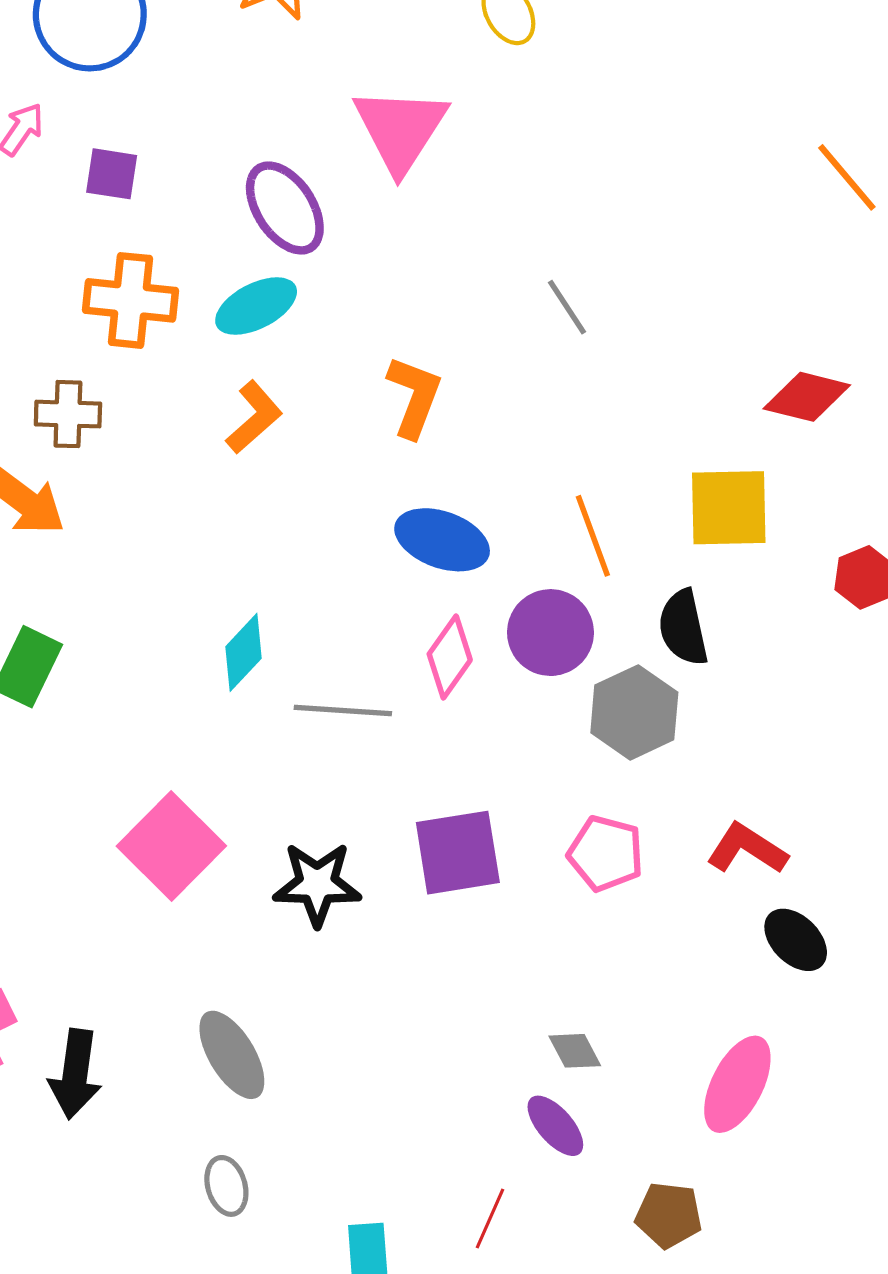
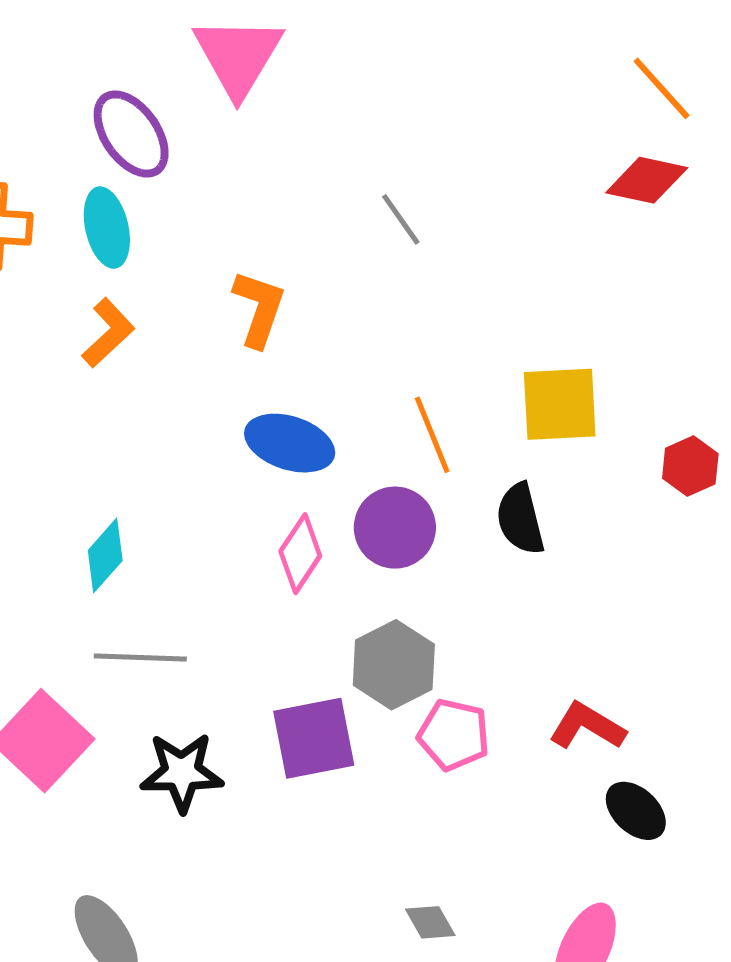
cyan ellipse: (256, 306) -> (107, 228), turned -74
red diamond: (807, 397) -> (647, 180), moved
gray line: (343, 710) -> (140, 657), moved
gray hexagon: (634, 712) -> (394, 665), moved

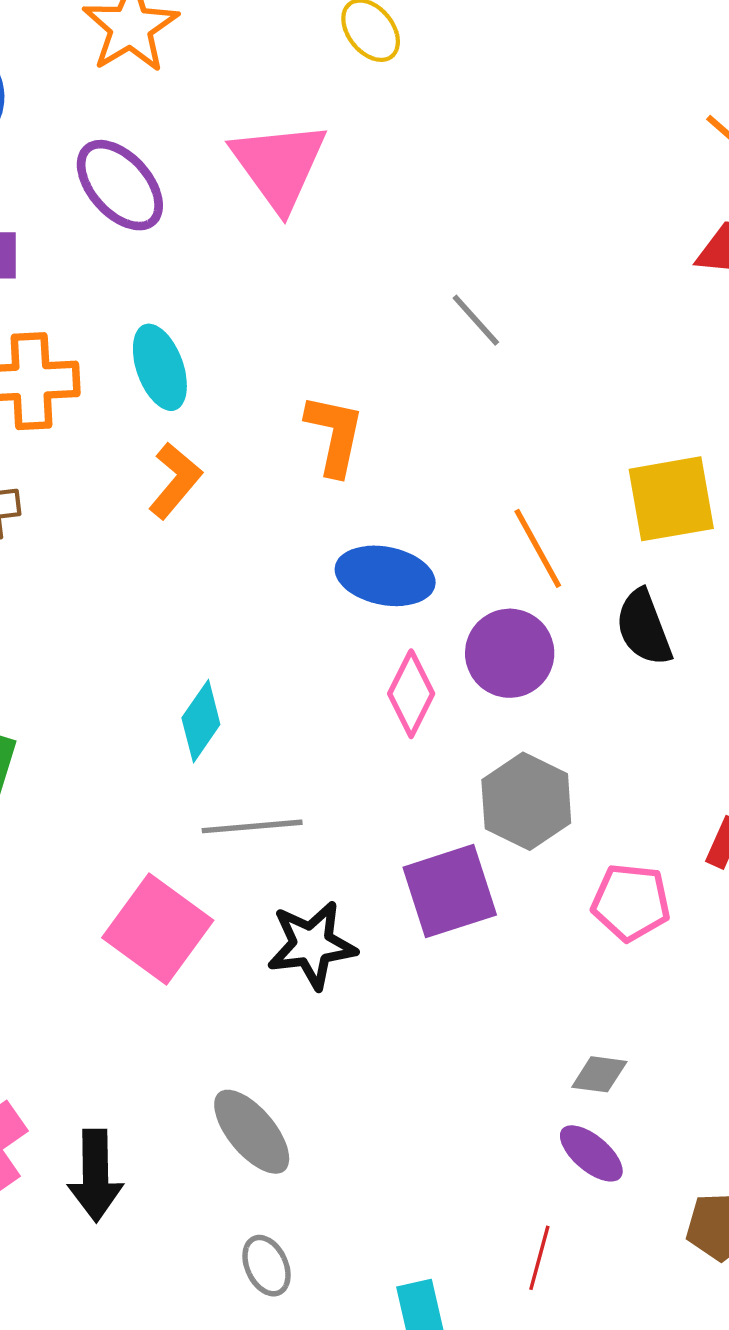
purple ellipse: (131, 134) -> (120, 185), moved
pink pentagon: (454, 735) -> (631, 902), moved
gray diamond: (430, 922) -> (599, 1074), turned -46

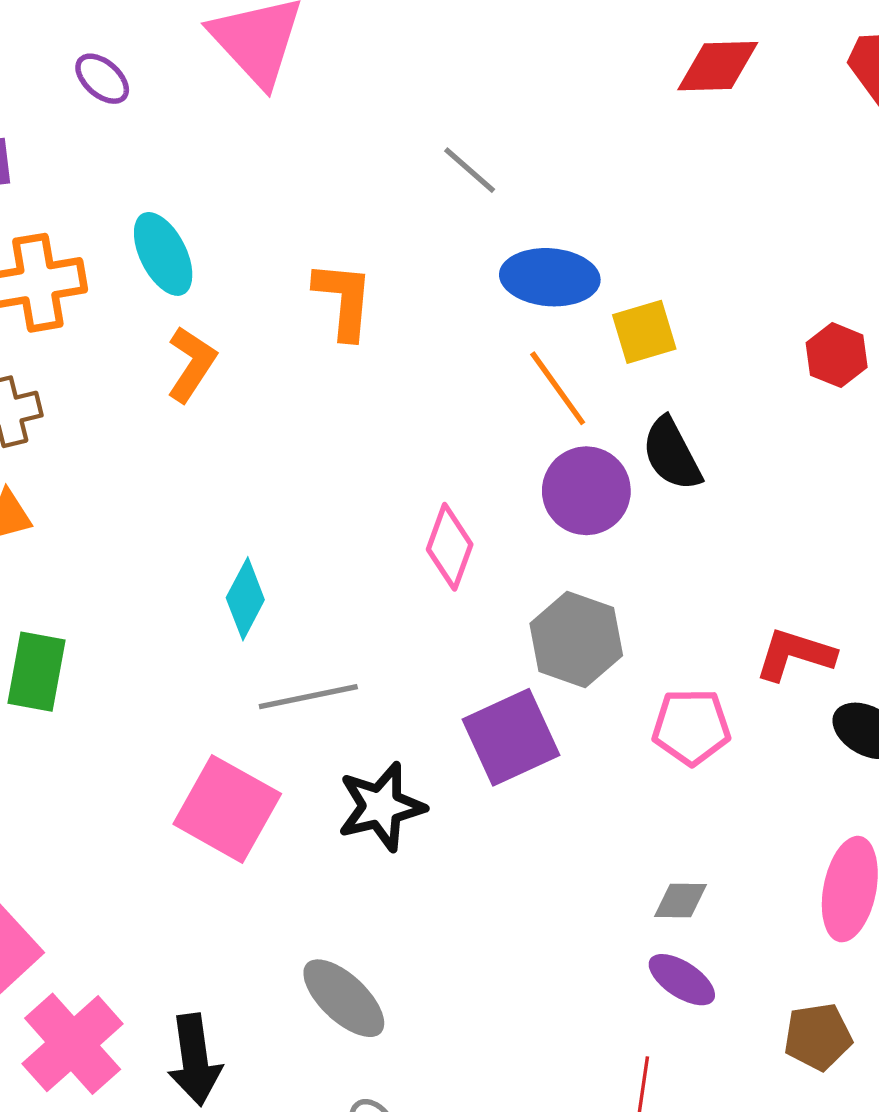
purple ellipse: (120, 185) -> (102, 79), size x0.6
yellow square: (671, 499) -> (644, 332), moved, size x0.7
blue ellipse: (385, 576) -> (550, 277), moved
purple circle: (510, 653) -> (586, 491), moved

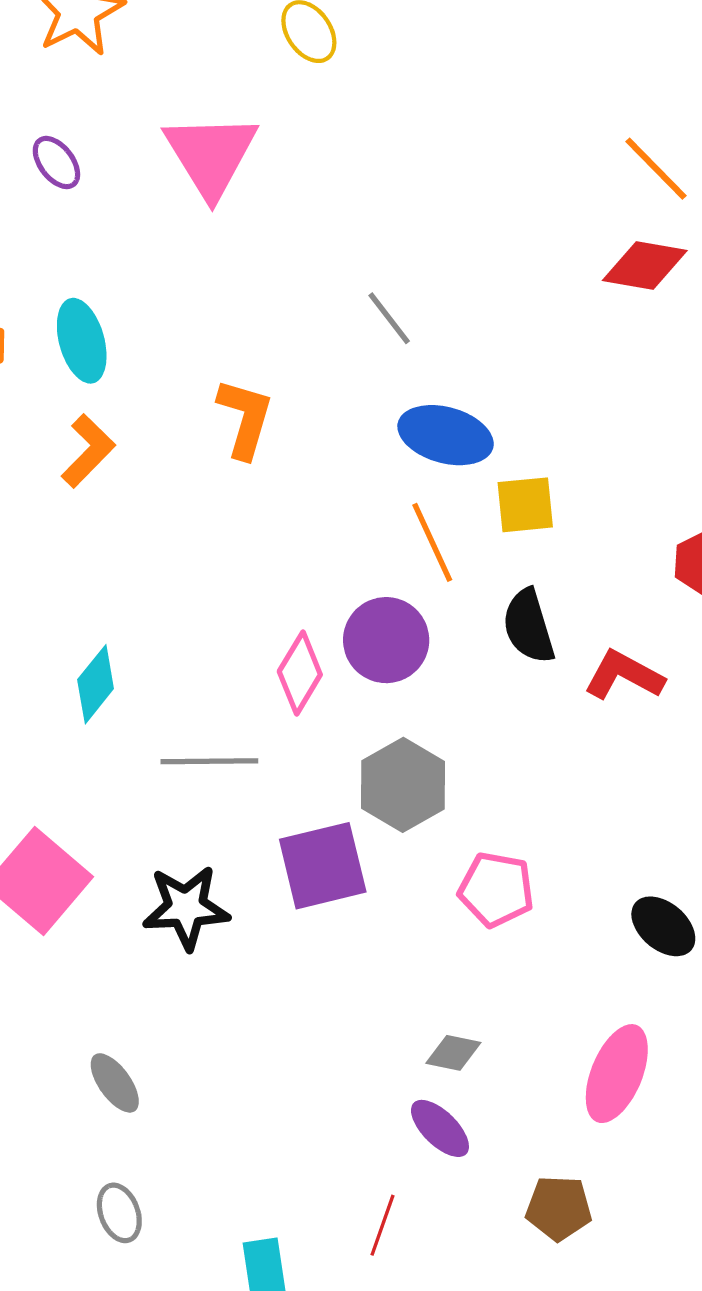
purple circle: (586, 491) -> (386, 640), moved
red L-shape: (795, 655) -> (624, 675), moved
gray line: (308, 697) -> (209, 761), moved
gray ellipse: (344, 998) -> (115, 1083), size x0.7

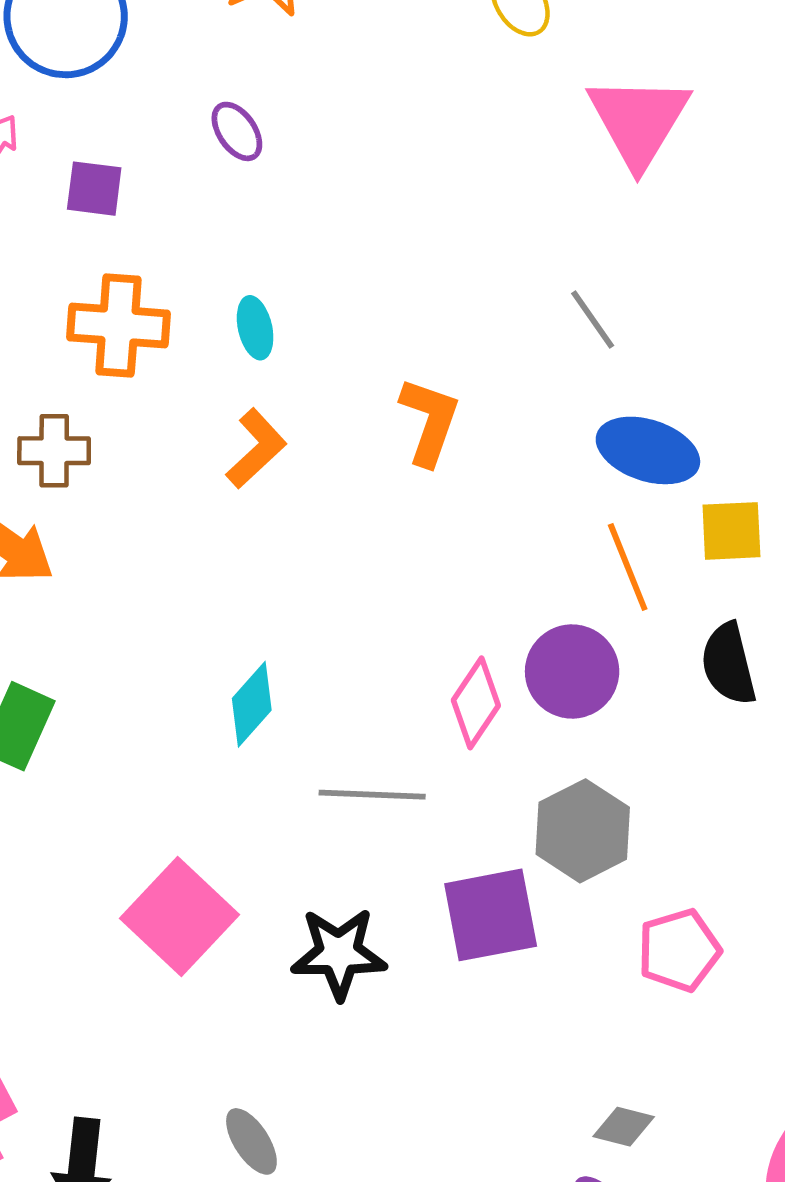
pink triangle: (211, 155) -> (639, 121), moved
cyan ellipse: (82, 341) -> (255, 328), size x0.7
pink pentagon: (496, 890) -> (679, 950), turned -30

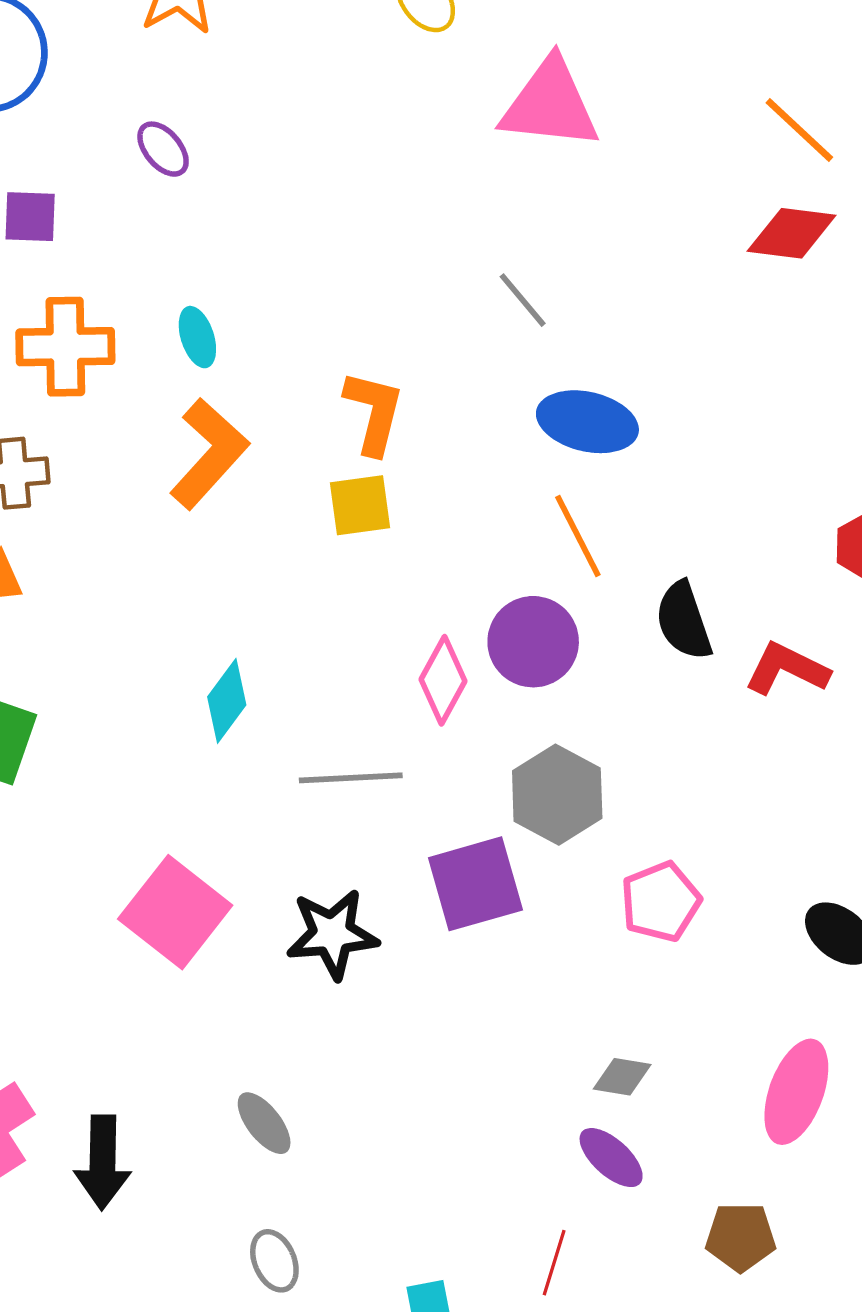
pink triangle: (639, 121) -> (550, 104), turned -50
orange L-shape: (256, 449) -> (209, 454), size x1.4
yellow square: (731, 531) -> (360, 505), moved

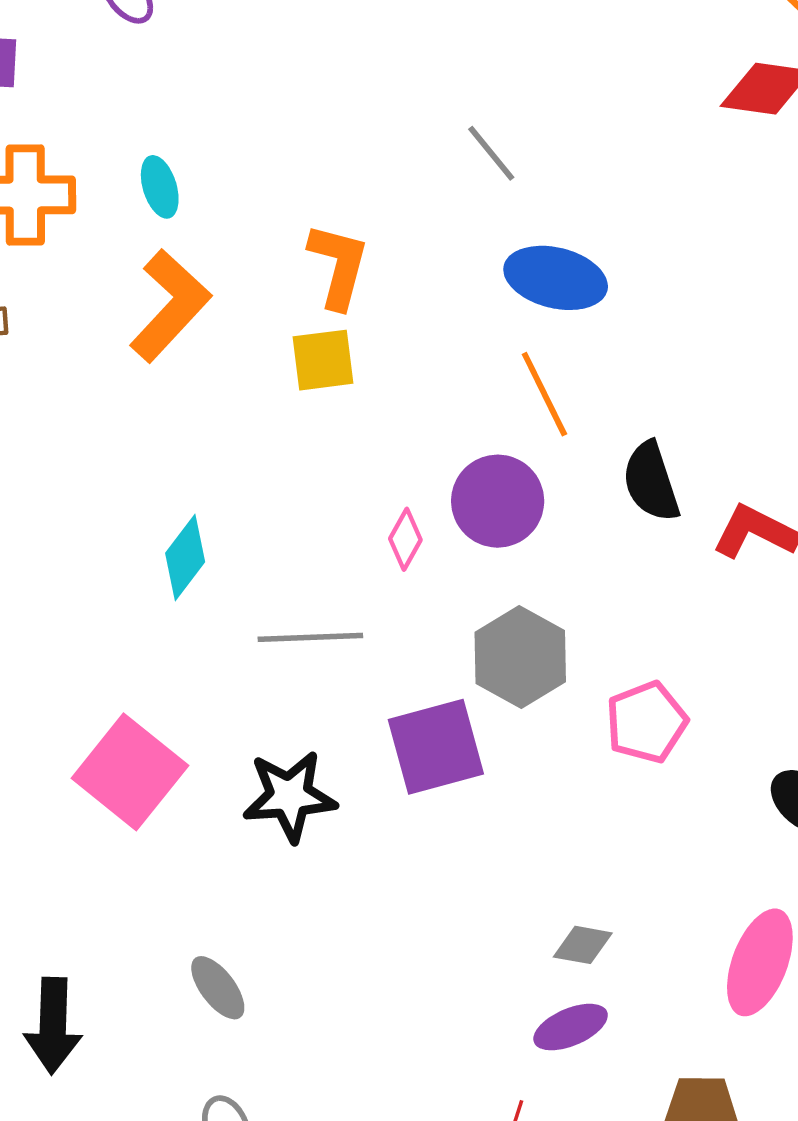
pink diamond: (443, 680) -> (405, 539), size x0.7
pink pentagon: (661, 902) -> (646, 722), moved
purple ellipse: (611, 1158) -> (571, 1027), turned -66

